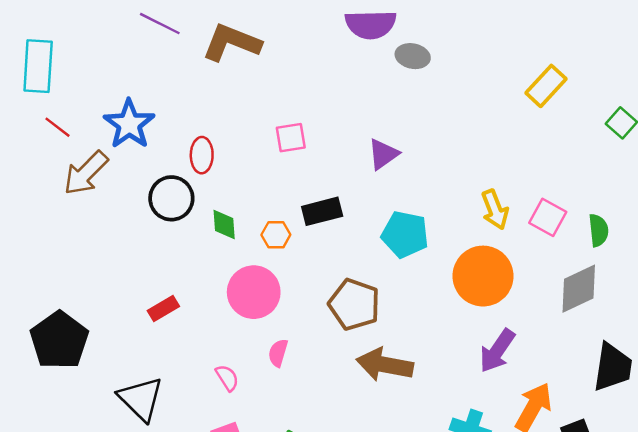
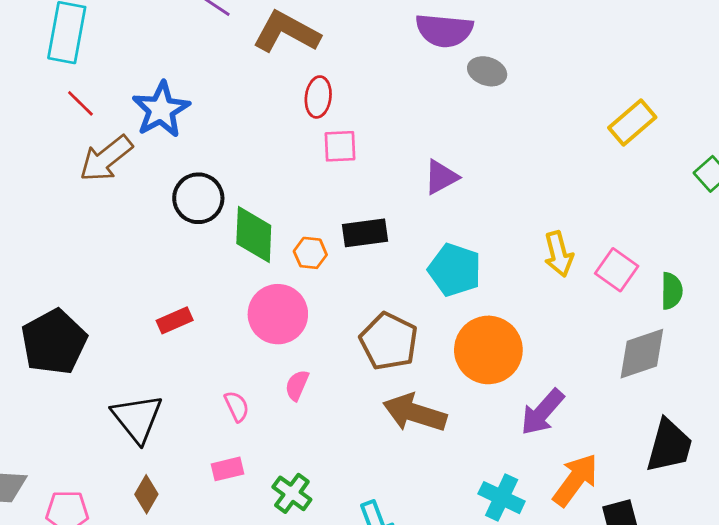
red ellipse: (202, 155) -> (318, 97), moved
green diamond: (224, 224) -> (254, 234), size x1.6
orange circle: (483, 276) -> (488, 350), moved

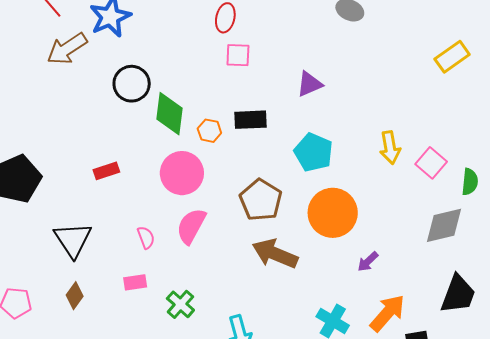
pink semicircle: (297, 385) -> (191, 226), size x1.6
purple arrow: (542, 412) -> (368, 262), size x0.6

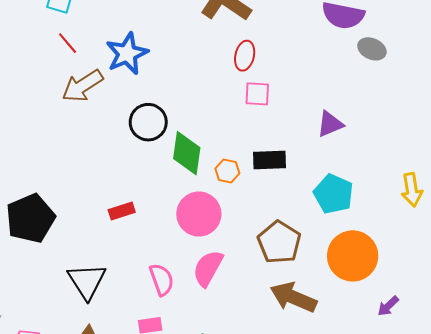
pink semicircle: (146, 237) -> (162, 279), size x1.4

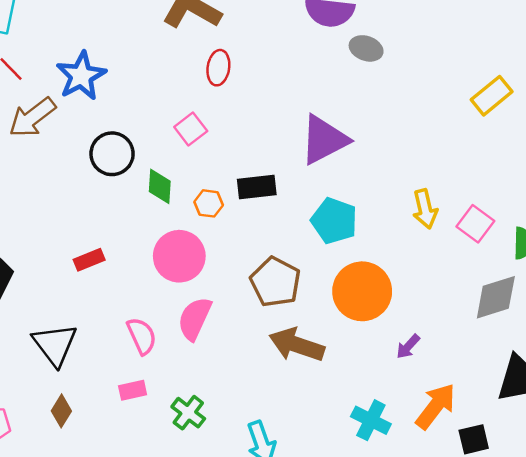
pink square: (257, 94) -> (191, 129), moved, turned -36
purple triangle: (330, 124) -> (324, 140), size x1.6
green diamond: (187, 153) -> (160, 186), size x0.7

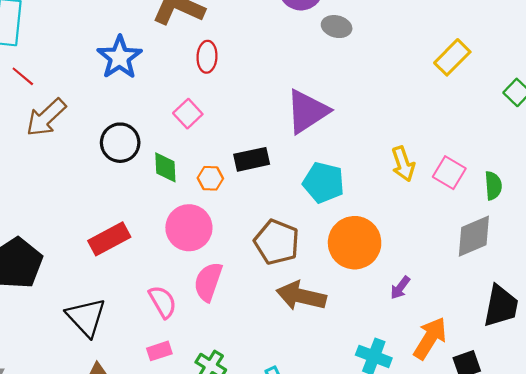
blue star: (81, 76) -> (120, 57), moved
red rectangle: (89, 260) -> (109, 239), size x1.5

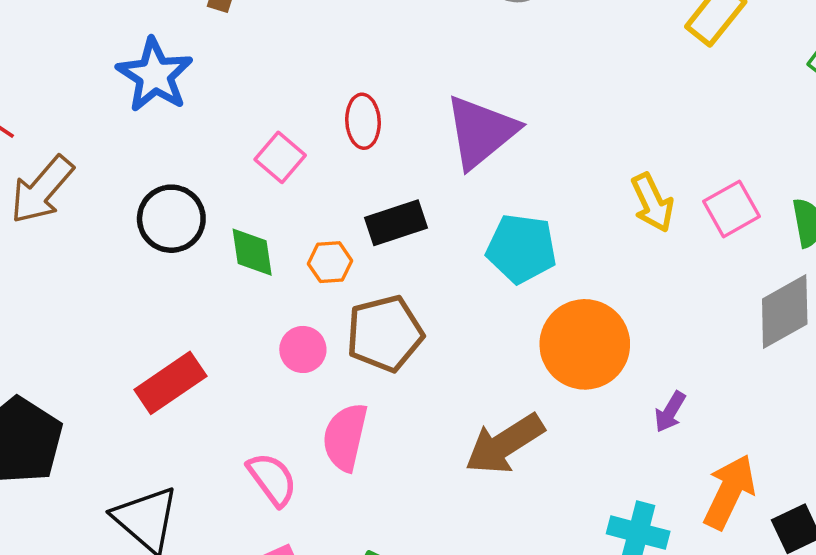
red ellipse: (207, 57) -> (363, 121), moved
pink square: (449, 173) -> (732, 209), turned 36
pink circle: (189, 228) -> (303, 349), size x0.6
brown pentagon: (277, 242) -> (385, 334), moved, turned -30
brown arrow: (301, 296) -> (505, 444), turned -39

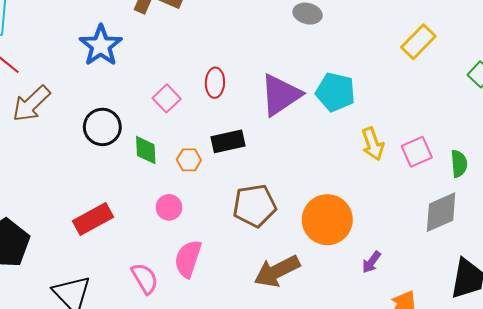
cyan pentagon: (521, 249) -> (335, 92), moved
brown pentagon: (385, 334) -> (254, 206), moved

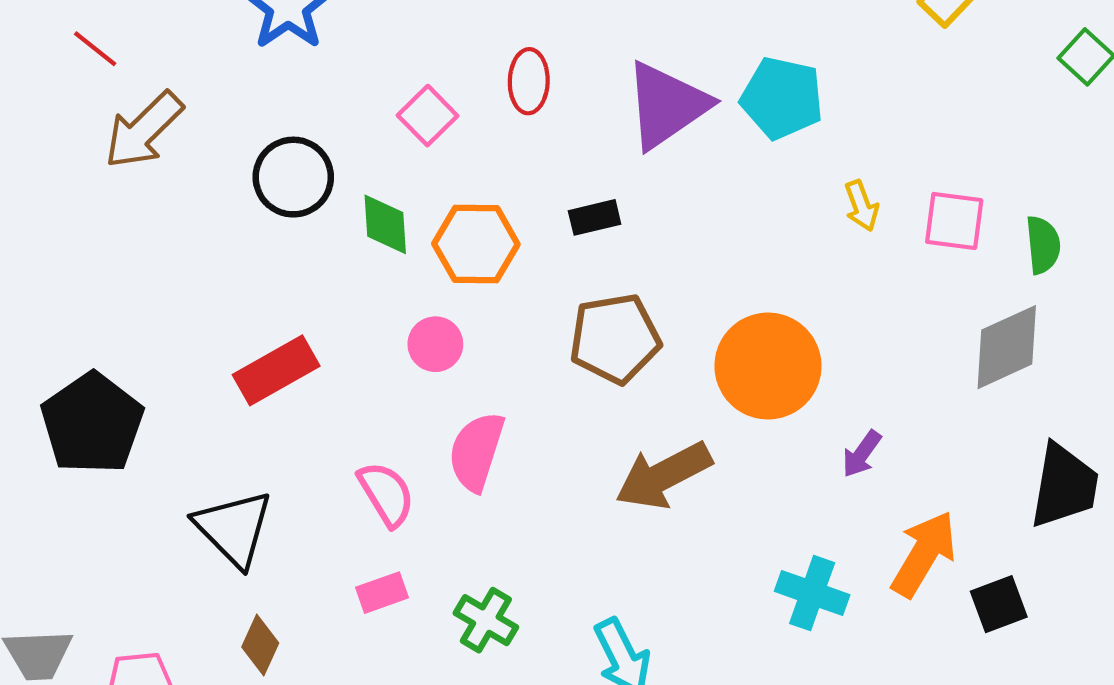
black rectangle: (228, 141) -> (595, 217), moved, size x0.7
yellow arrow: (373, 144) -> (862, 206), size x0.7
pink square: (417, 152) -> (954, 221), turned 32
orange hexagon: (189, 160) -> (476, 244), size x1.6

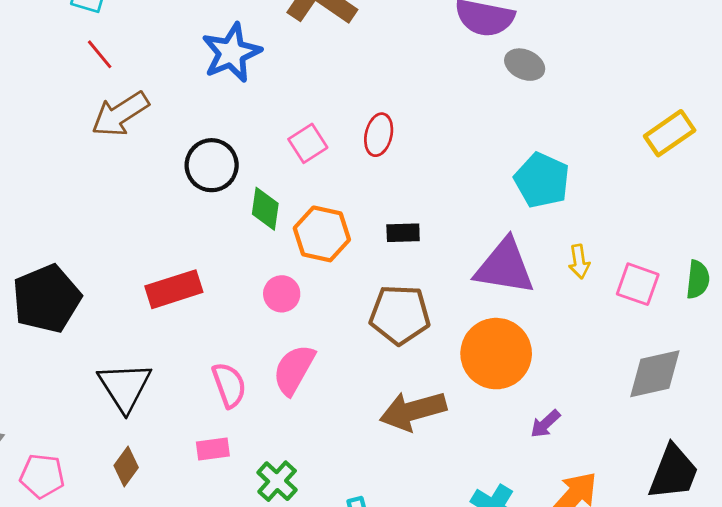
purple triangle: (667, 105) -> (505, 267), moved, turned 32
green semicircle: (1043, 245) -> (698, 280), moved

